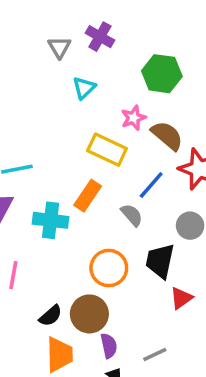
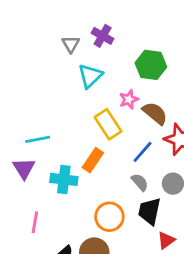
cyan triangle: (84, 88) -> (90, 76), size x1.4
yellow rectangle: (107, 150) -> (108, 124), turned 32
gray semicircle: (132, 215) -> (140, 182), moved

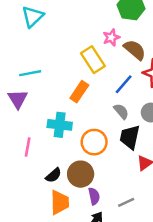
cyan triangle: (90, 76) -> (33, 17), moved
cyan cross: (64, 179) -> (60, 125), moved

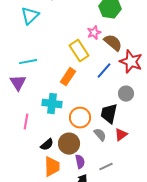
gray semicircle: (121, 111) -> (100, 135), moved

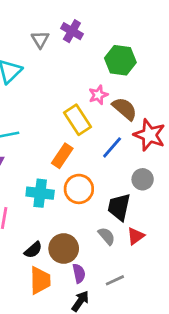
orange circle: (80, 118) -> (79, 189), moved

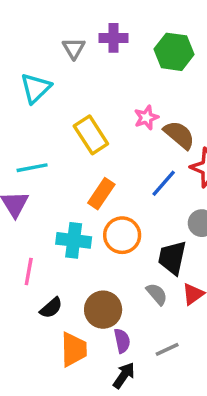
purple cross: (72, 31) -> (113, 38), turned -30
green hexagon: (120, 60) -> (174, 52), moved
yellow rectangle: (77, 120) -> (91, 135), moved
black semicircle: (33, 250) -> (51, 308), moved

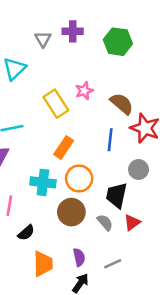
pink star: (146, 118) -> (84, 91), moved
blue line: (164, 183) -> (110, 140), turned -35
brown circle: (103, 310) -> (71, 212), moved

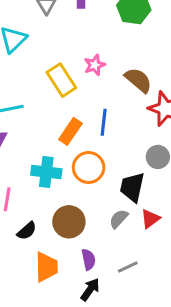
blue line: (110, 140) -> (104, 122), moved
brown circle: (71, 212) -> (69, 222), moved
gray semicircle: (105, 222) -> (119, 219), turned -96

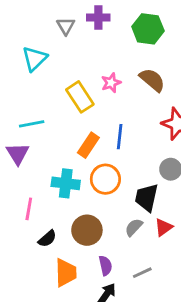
brown semicircle: (138, 80) -> (152, 80), moved

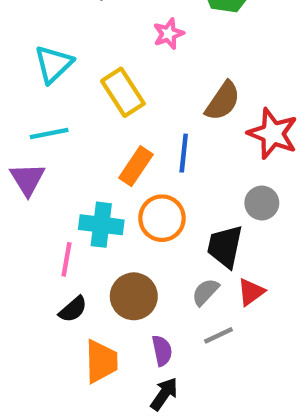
cyan triangle: (35, 59) -> (53, 64), moved
brown semicircle: (152, 80) -> (223, 101), moved, turned 84
pink star: (111, 83) -> (168, 34), moved
pink line: (29, 209) -> (66, 259), moved
gray line: (142, 273) -> (218, 335), moved

